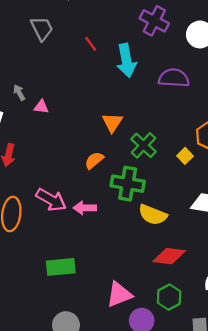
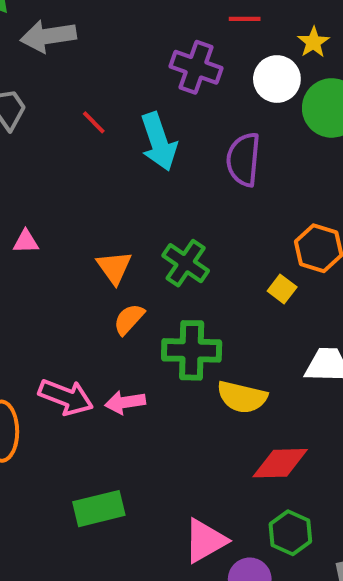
purple semicircle: (174, 78) -> (243, 159), turned -80
orange triangle: (112, 122) -> (114, 267), moved
green cross: (144, 145) -> (186, 263), moved

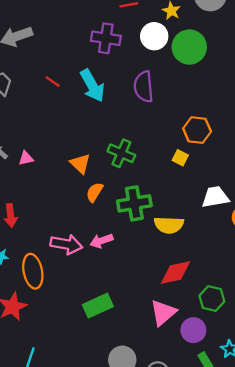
red diamond: (280, 463) -> (176, 273), moved

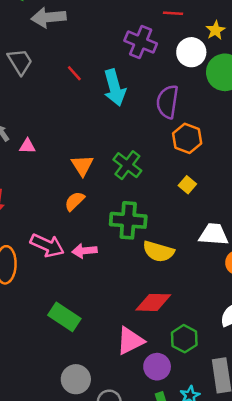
orange hexagon: (197, 130) -> (187, 138), moved
orange semicircle: (95, 192) -> (75, 201), moved
green rectangle: (98, 306) -> (64, 317), turned 44

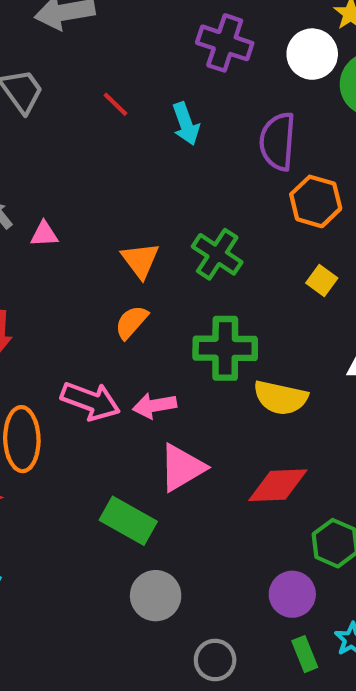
cyan arrow: (115, 88) -> (186, 124), size x0.7
pink triangle: (130, 341) -> (182, 468), moved
gray circle: (76, 379) -> (156, 596), moved

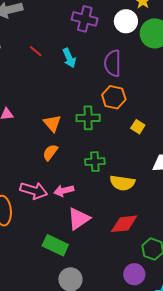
orange hexagon: (316, 201) -> (114, 97), moved
green cross: (217, 254) -> (88, 118), turned -30
green cross: (225, 348) -> (95, 162), size x0.7

